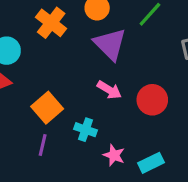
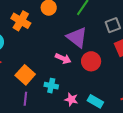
purple triangle: (110, 44) -> (77, 37), moved
cyan rectangle: (151, 163) -> (95, 101), turned 63

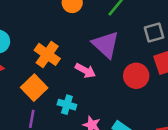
orange cross: (21, 21) -> (47, 54), moved
red circle: (91, 61) -> (136, 76), moved

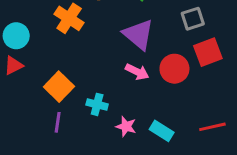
orange cross: (47, 54) -> (69, 18), moved
pink arrow: (85, 71) -> (137, 72), moved

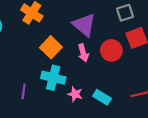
pink arrow: (137, 72) -> (83, 53), turned 48
orange square: (59, 87) -> (51, 47), moved
cyan cross: (97, 104) -> (53, 78), size x1.5

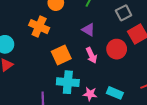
purple triangle: (84, 25) -> (88, 30), size x0.6
orange square: (51, 47) -> (61, 55), turned 30

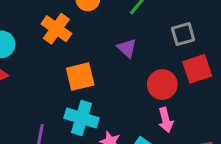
pink arrow: (91, 55) -> (166, 120), moved

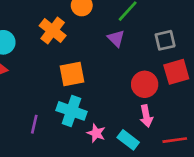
purple triangle: (127, 48) -> (116, 38), moved

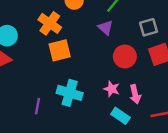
orange square: (72, 74) -> (60, 50), moved
red circle: (145, 84) -> (125, 56), moved
pink star: (96, 133) -> (112, 89), moved

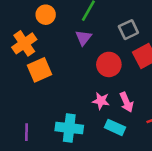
orange cross: (50, 23) -> (24, 43), turned 30
purple triangle: (106, 28) -> (83, 38), turned 35
cyan cross: (70, 93) -> (69, 128), moved

